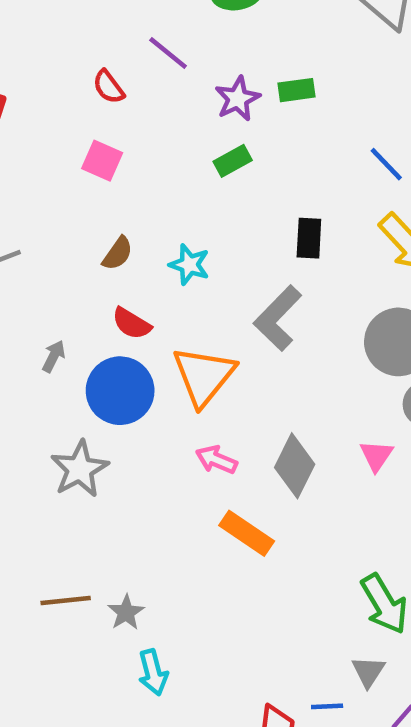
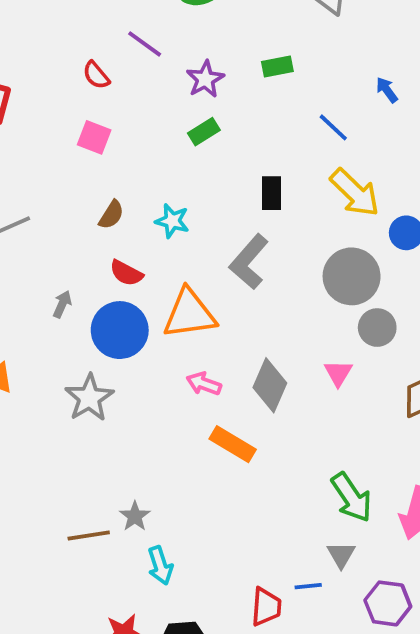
green rectangle: (297, 90) -> (277, 66), moved
orange triangle: (204, 376) -> (189, 314), turned 46
brown line: (66, 601) -> (89, 535), moved

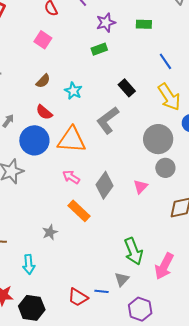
black rectangle: (272, 193) -> (127, 88), turned -54
gray star: (135, 516) -> (50, 232), moved
red trapezoid: (266, 607) -> (78, 297), turned 105

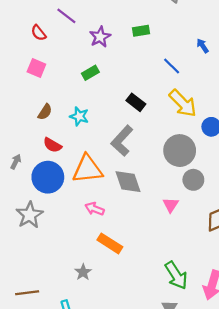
green rectangle: (99, 49) -> (90, 73), moved
gray diamond: (105, 185) -> (128, 182), moved, turned -44

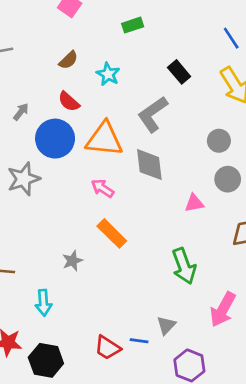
gray circle: (180, 151) -> (219, 141), size x0.6
pink triangle: (171, 205) -> (194, 203), turned 35
green arrow: (176, 275) -> (184, 266), moved

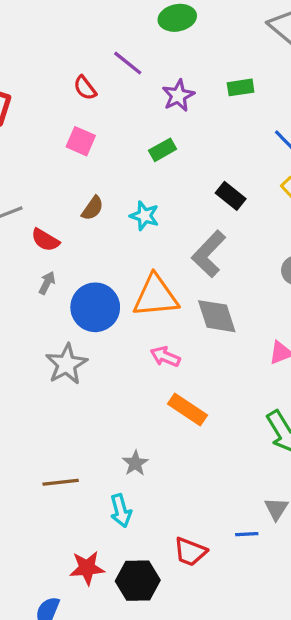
red semicircle: (69, 102) -> (45, 240), moved
gray star: (72, 261) -> (135, 463), moved
red trapezoid: (107, 348) -> (190, 552), moved

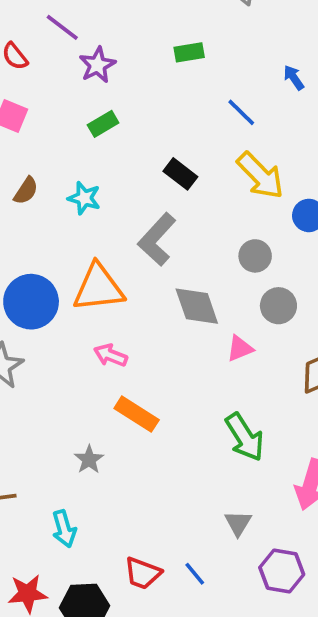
purple star: (178, 96) -> (97, 65), moved
gray diamond: (217, 316) -> (197, 306), moved
gray star: (135, 463) -> (89, 460), moved
blue line: (247, 534) -> (195, 574), moved, turned 55

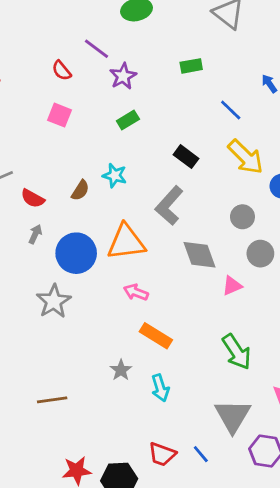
brown semicircle: (26, 191) -> (80, 190), moved
gray triangle: (238, 523) -> (233, 416), size x1.8
cyan arrow: (64, 529) -> (160, 388), moved

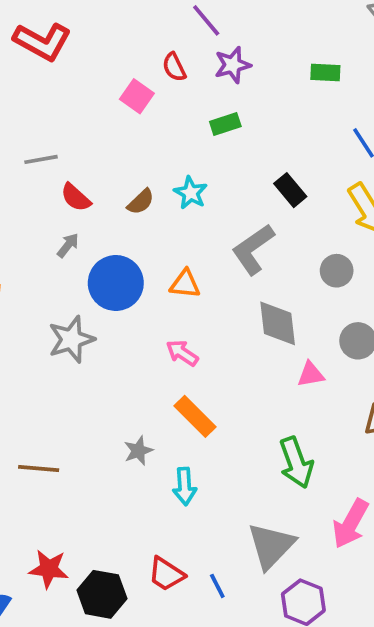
red semicircle: (62, 71) -> (174, 67), moved
gray circle: (242, 217) -> (337, 271), moved
orange triangle: (126, 242) -> (185, 284), size x0.6

